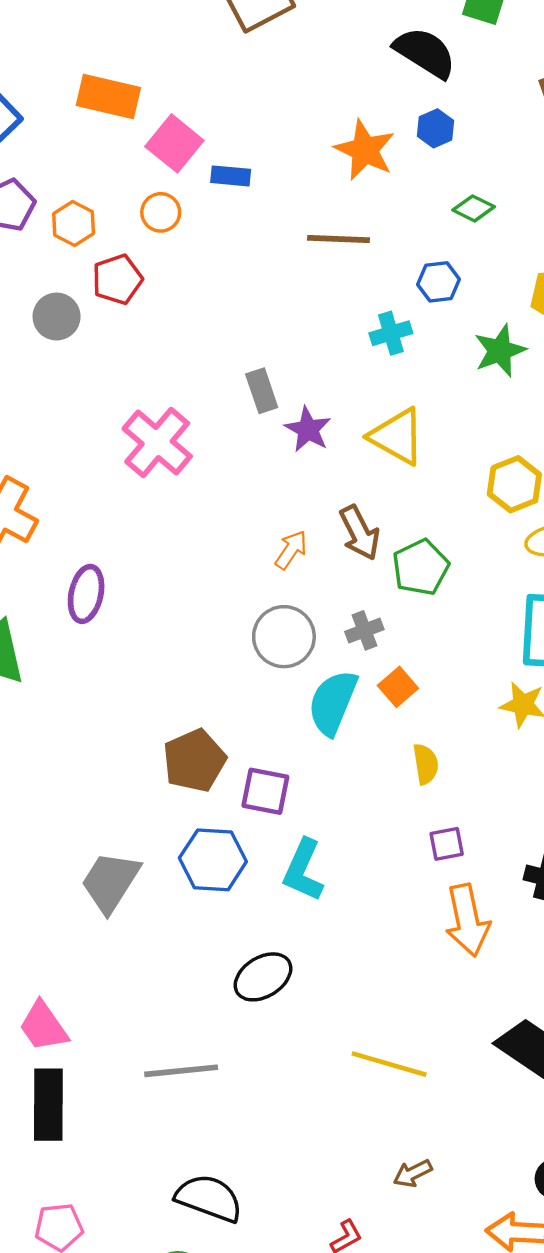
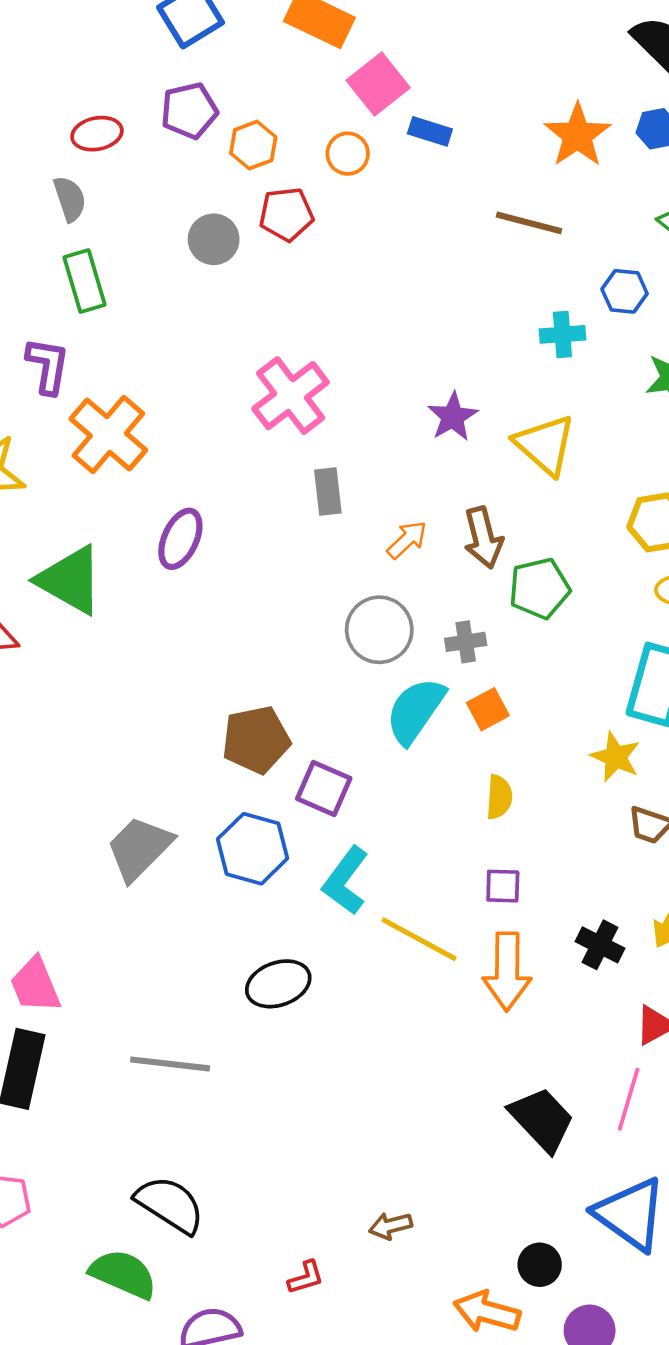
gray rectangle: (262, 391) -> (328, 492), moved
yellow line: (389, 1064) -> (419, 939), moved

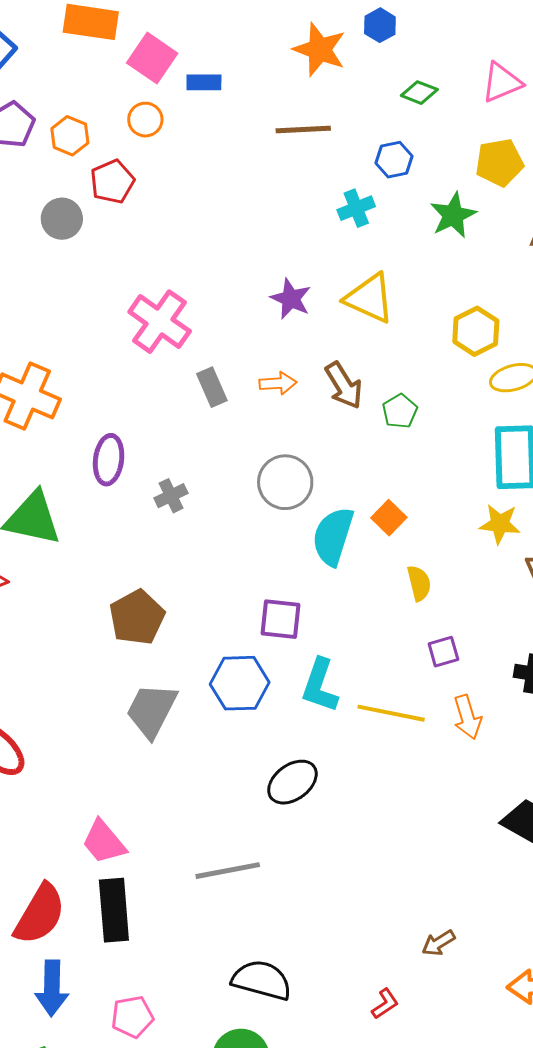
orange arrow: (407, 540) -> (278, 383), moved, turned 57
green pentagon: (539, 588) -> (400, 411), size x0.7
gray cross: (466, 642) -> (171, 496), moved
brown pentagon: (256, 740) -> (137, 617), moved
orange arrow: (507, 971) -> (467, 717), size x0.7

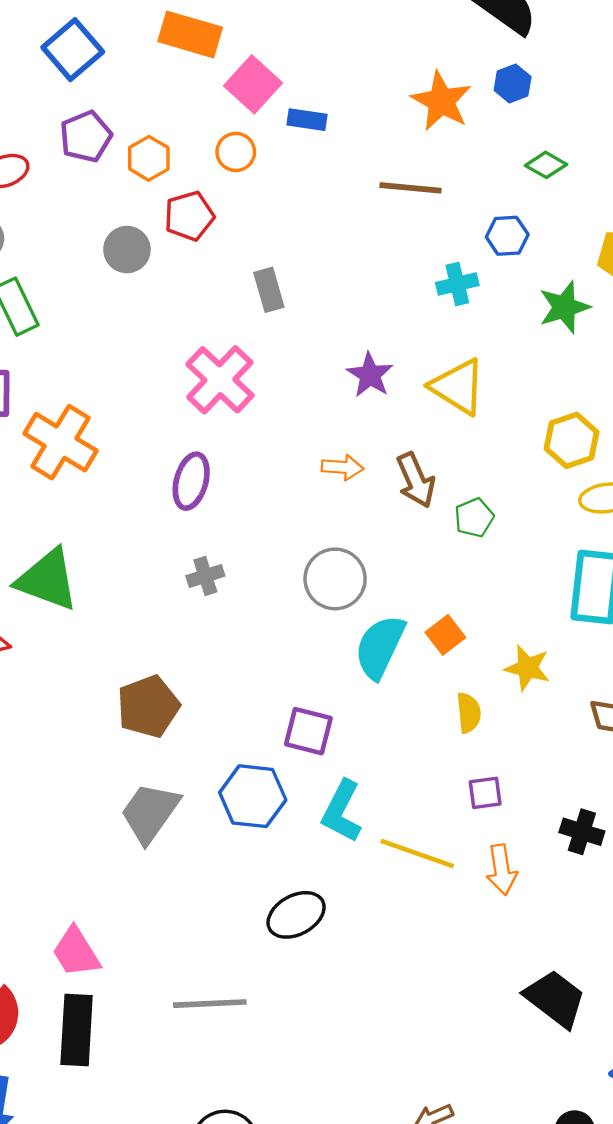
gray rectangle: (212, 387) -> (269, 290), moved
purple ellipse: (109, 460) -> (191, 481), moved
yellow star: (500, 524) -> (527, 668), moved

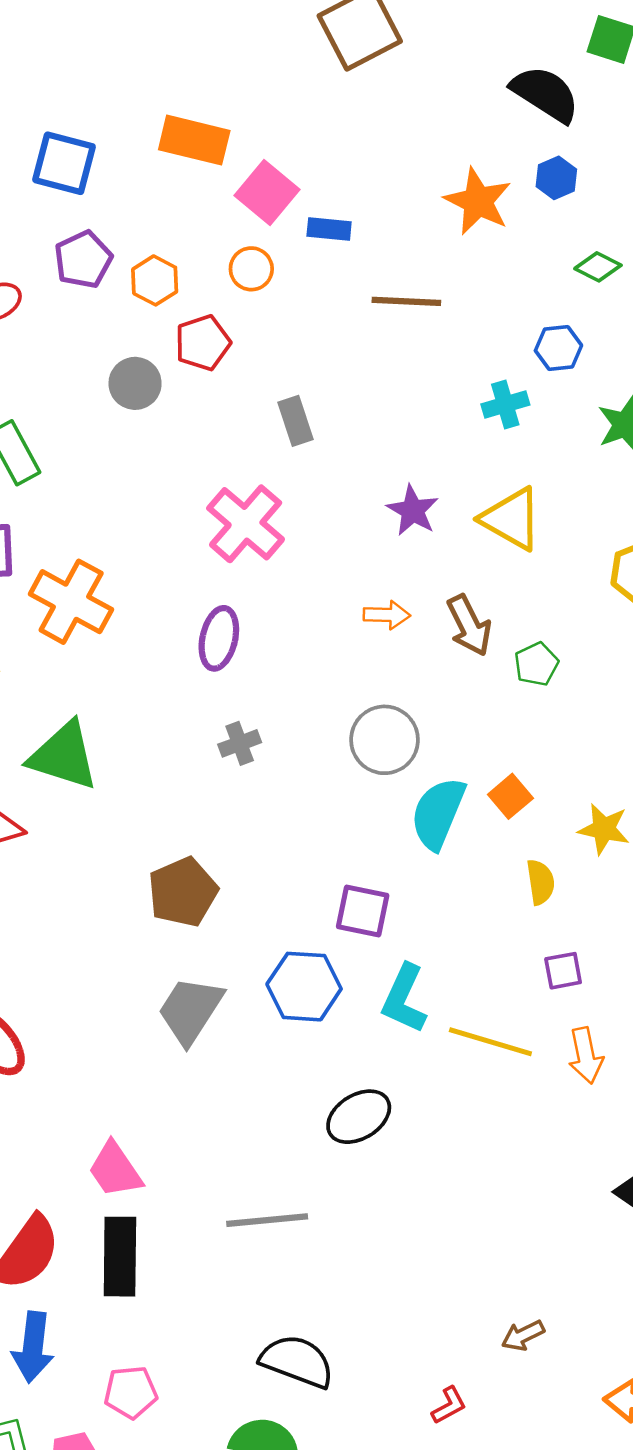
blue square: (73, 50) -> (64, 163), turned -32
brown line: (410, 188) -> (406, 301), moved

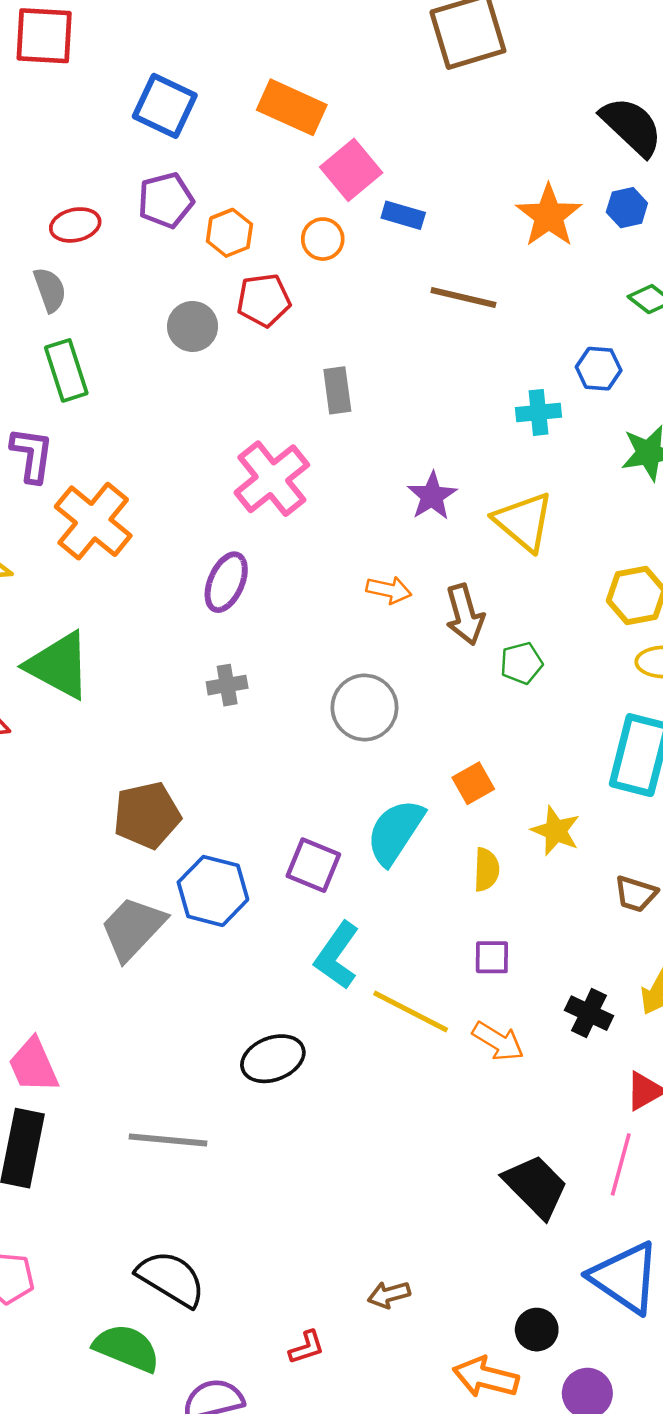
cyan semicircle: (438, 813) -> (395, 832), moved
blue hexagon: (304, 987) -> (213, 891), moved
orange arrow: (586, 1055) -> (498, 1041), turned -58

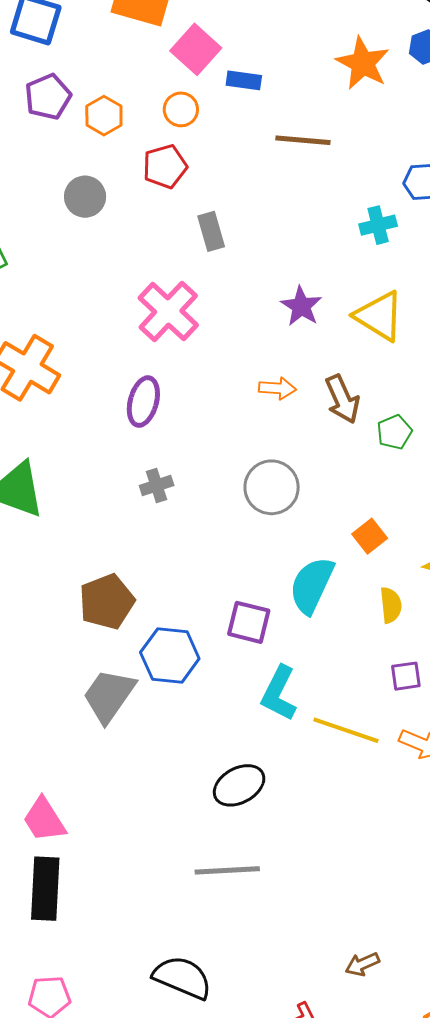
red pentagon: (264, 300) -> (165, 166), moved
gray line: (168, 1140) -> (227, 870), moved

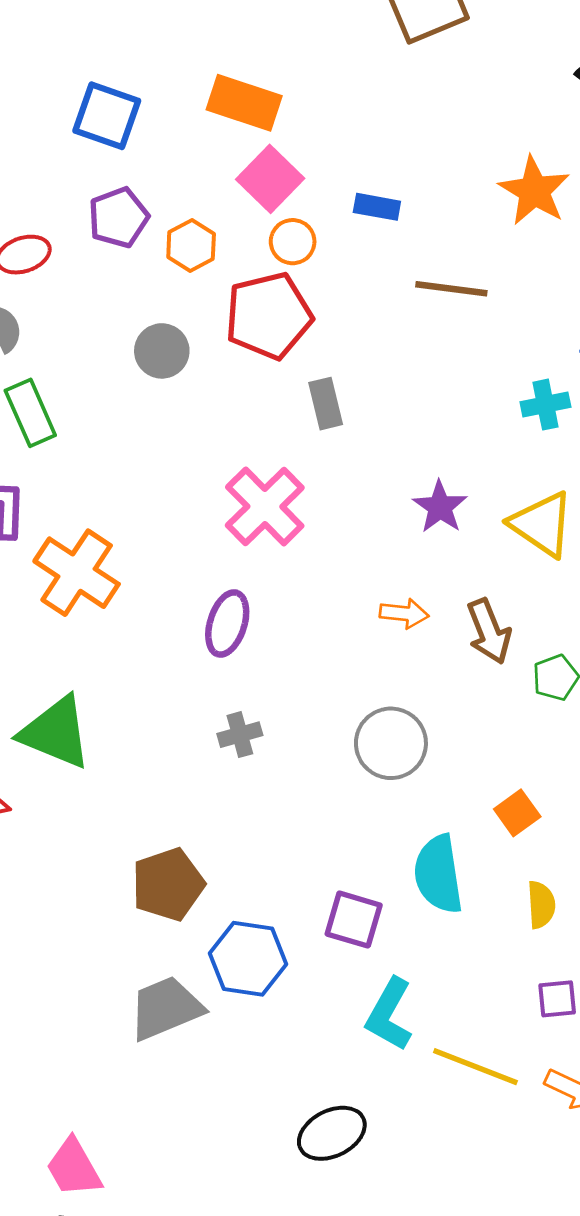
pink square: (196, 49) -> (270, 179), moved
red pentagon: (165, 166) -> (269, 316), size x1.5
cyan semicircle: (312, 585) -> (438, 874), turned -36
gray trapezoid: (109, 696) -> (166, 1008), turned 30

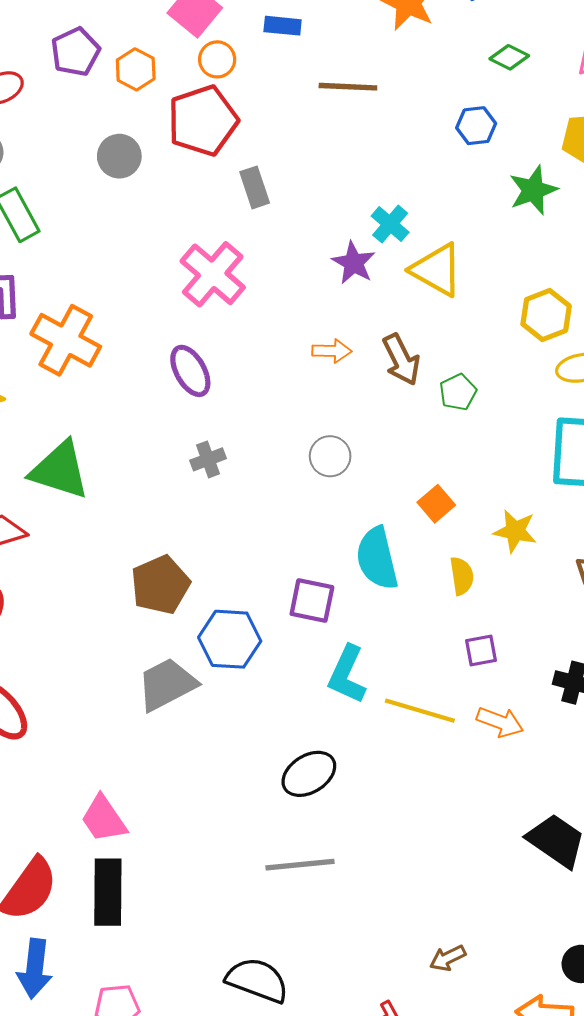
cyan cross: (545, 405) -> (390, 224), moved, turned -33
purple ellipse: (227, 623) -> (190, 371), turned -42
gray circle: (391, 743) -> (330, 456), size x0.7

